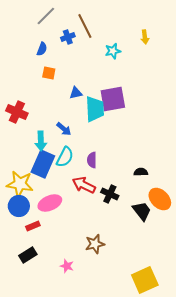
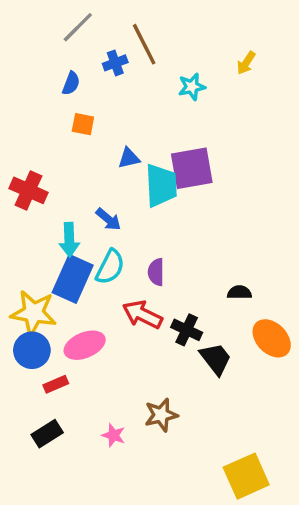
yellow arrow: (145, 37) -> (246, 63), turned 40
black trapezoid: (142, 211) -> (216, 359), moved
pink star: (67, 266) -> (114, 435), moved

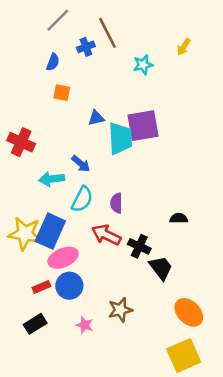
cyan arrow: (69, 240) -> (52, 179), turned 85
blue rectangle: (73, 279) -> (50, 231), moved
orange ellipse: (272, 338) -> (189, 312), moved
blue circle: (32, 350) -> (69, 286), moved

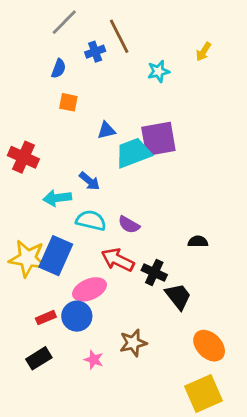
cyan trapezoid: (120, 138) -> (133, 153), turned -108
cyan semicircle: (82, 199) -> (91, 220), turned -104
purple semicircle: (116, 203) -> (129, 225), turned -60
pink ellipse: (63, 258) -> (90, 289), moved

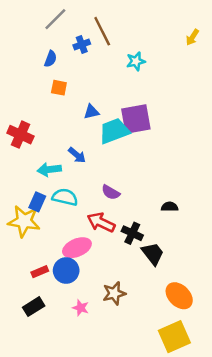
yellow arrow: (203, 52) -> (192, 37), moved
cyan semicircle: (91, 220) -> (65, 197), moved
blue rectangle: (56, 256) -> (37, 202), moved, size x0.6

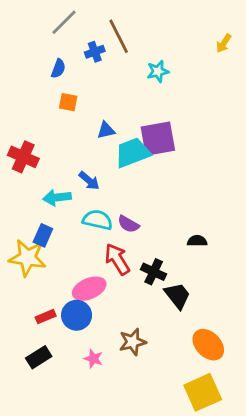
cyan semicircle: (65, 197) -> (98, 220), moved
red arrow: (101, 222) -> (117, 259), turned 32

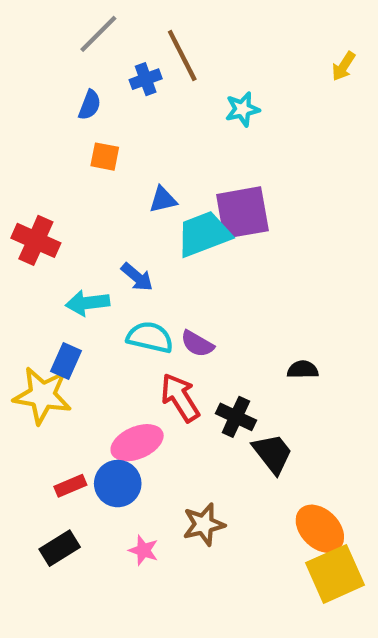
yellow square: (203, 392) -> (335, 574), moved

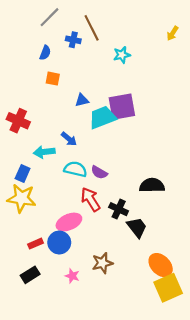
blue cross: (146, 79) -> (73, 40), turned 32
blue rectangle: (66, 361) -> (23, 173), moved
black semicircle: (303, 370) -> (152, 185), size x1.6

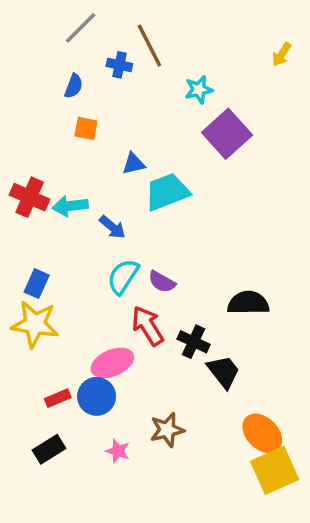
purple square: (122, 107) -> (227, 134), moved, turned -32
cyan arrow: (44, 152) -> (70, 206), moved
cyan semicircle: (75, 169) -> (123, 276), turned -70

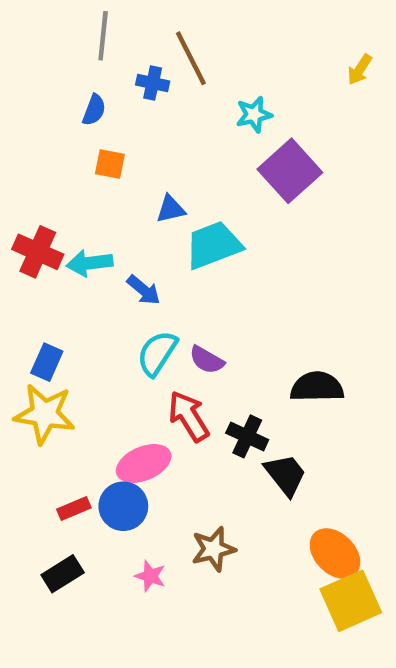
gray line: (81, 28) -> (103, 36), turned -39

